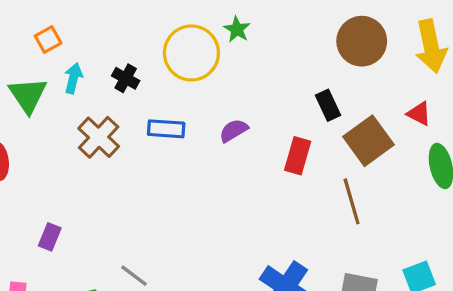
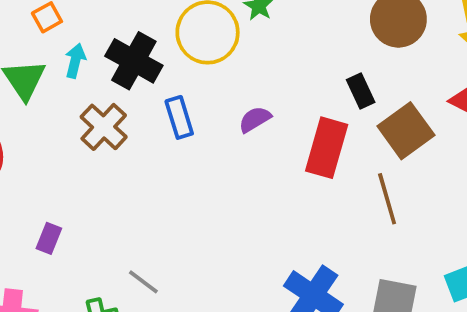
black cross: (126, 78) -> (134, 61), size x1.8
blue rectangle: (166, 129) -> (179, 117), turned 69
red rectangle: (298, 156) -> (327, 148), size x1.4

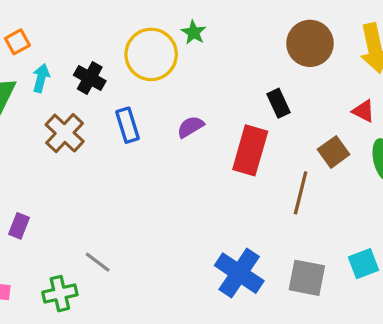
black cross: (134, 61) -> (90, 78), size x0.7
brown square: (406, 131) -> (334, 152), moved, size x0.7
brown line: (387, 199) -> (301, 193), turned 30

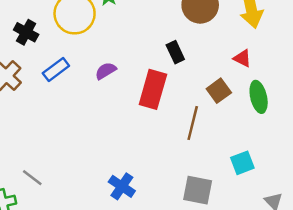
blue rectangle: (128, 125) -> (56, 70), turned 70
cyan square: (363, 264) -> (242, 163), moved
blue cross: (239, 273) -> (122, 186), moved, size x0.7

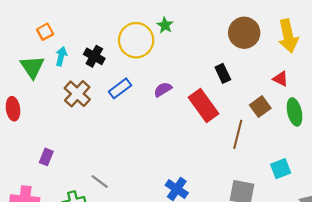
red rectangle: (153, 89) -> (204, 106), turned -52

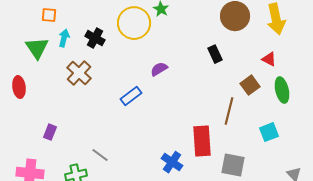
orange square: (45, 32) -> (49, 15), turned 35
blue rectangle: (120, 88) -> (131, 96), moved
red rectangle: (204, 106) -> (202, 141), moved, turned 32
cyan square: (281, 169) -> (269, 132), moved

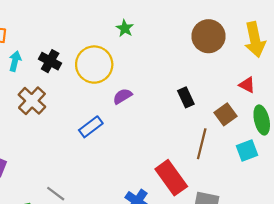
yellow circle: (134, 23) -> (94, 65), moved
black rectangle: (215, 54) -> (186, 97), moved
cyan square: (269, 132) -> (247, 151), moved
red rectangle: (202, 141) -> (171, 178), turned -32

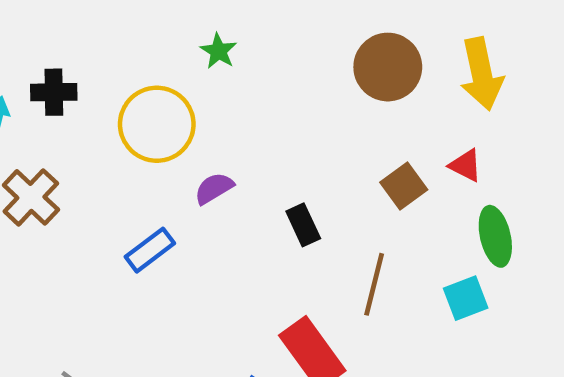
black cross: (50, 61) -> (54, 92), moved, turned -30
black rectangle: (186, 97) -> (303, 225), moved
brown square: (225, 114) -> (404, 186), moved

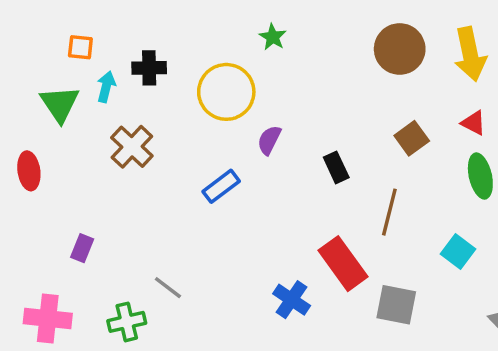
red triangle: (466, 165) -> (473, 123), moved
purple semicircle: (214, 188) -> (269, 140), turned -32
cyan square: (466, 298) -> (458, 252), moved, turned -32

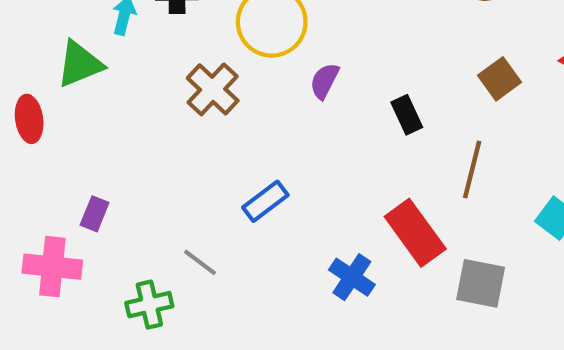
green triangle: (60, 104) -> (80, 64), moved, turned 42
brown cross: (132, 147) -> (213, 89), moved
blue rectangle: (221, 186) -> (265, 201), moved
pink cross: (48, 318) -> (52, 267), moved

